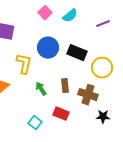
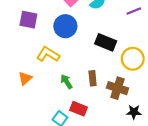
blue circle: (48, 48) -> (65, 26), moved
yellow L-shape: (24, 64) -> (48, 54), turned -70
red rectangle: (61, 114) -> (78, 109), moved

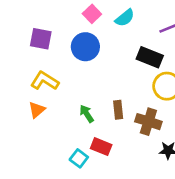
black rectangle: (106, 42) -> (150, 57), moved
yellow L-shape: (48, 54) -> (45, 81), moved

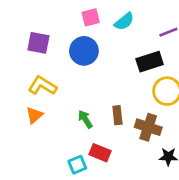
pink square: (92, 14) -> (91, 17), turned 30
black rectangle: (150, 57) -> (150, 62), turned -40
cyan square: (79, 158) -> (77, 165), turned 30

